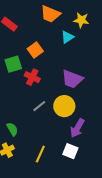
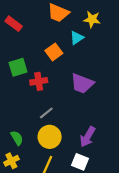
orange square: (35, 50) -> (54, 52), moved
red cross: (32, 77) -> (39, 81), turned -35
yellow circle: (64, 106) -> (50, 137), moved

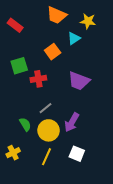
purple arrow: (88, 137) -> (72, 122), moved
green semicircle: (17, 138) -> (25, 124), moved

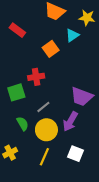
red rectangle: (15, 25) -> (17, 30), moved
green square: (19, 66) -> (16, 92), moved
purple trapezoid: (79, 81) -> (82, 97), moved

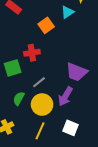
green semicircle: (23, 124) -> (19, 98), turned -120

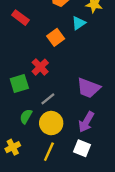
red cross: (32, 53) -> (40, 67), turned -35
purple arrow: (65, 96) -> (86, 122), moved

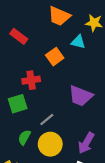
cyan triangle: (79, 23) -> (78, 42), turned 48
red cross: (40, 67) -> (31, 80), moved, turned 35
purple trapezoid: (89, 88) -> (81, 96), moved

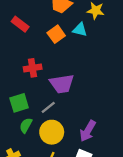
orange square: (55, 57) -> (56, 34), moved
purple trapezoid: (81, 96) -> (62, 84), moved, turned -30
green square: (18, 104) -> (19, 103), moved

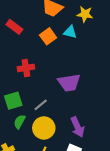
purple trapezoid: (62, 84) -> (69, 83), moved
purple arrow: (88, 131) -> (78, 127), turned -54

